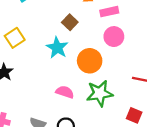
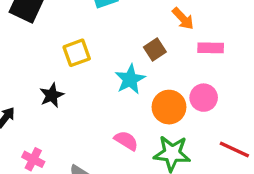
pink circle: (114, 37) -> (204, 98), moved

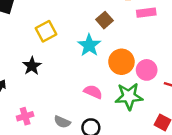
pink circle: (204, 98) -> (147, 70), moved
pink cross: (33, 159) -> (25, 116), turned -35

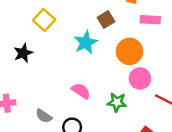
yellow square: (46, 31) -> (44, 20), turned -30
orange circle: (121, 62) -> (130, 51), moved
green star: (129, 96) -> (117, 102), size x0.7

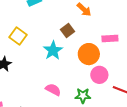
pink rectangle: (150, 20) -> (110, 39), moved

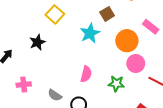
pink rectangle: (110, 39) -> (151, 27), turned 35
pink semicircle: (53, 90) -> (86, 74), turned 70

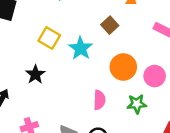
cyan star: (90, 33) -> (81, 48), moved
orange circle: (127, 41) -> (123, 67), moved

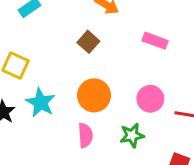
cyan star: (81, 48) -> (41, 103), moved
orange circle: (123, 67) -> (94, 95), moved

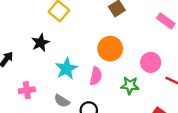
cyan star: (41, 103) -> (66, 69), moved

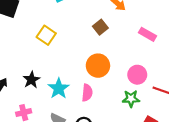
black star: (40, 43) -> (31, 80), moved
green star: (130, 85) -> (131, 99), moved

